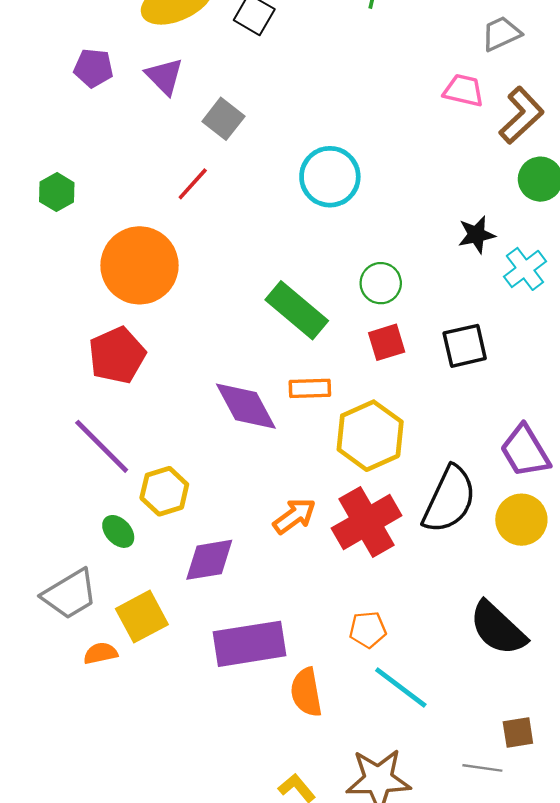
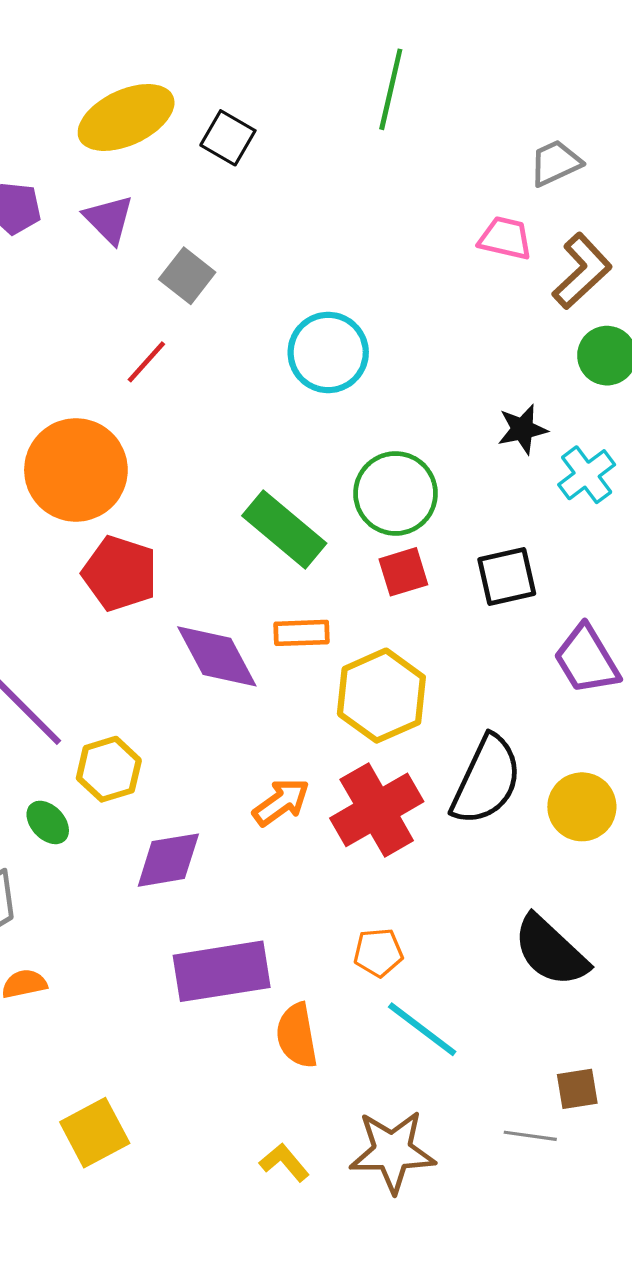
green circle: (381, 283) -> (396, 493), size x1.5
red pentagon: (117, 355) -> (120, 573), moved, turned -30
purple trapezoid: (525, 451) -> (587, 660), moved
yellow square: (142, 617) -> (95, 1133), moved

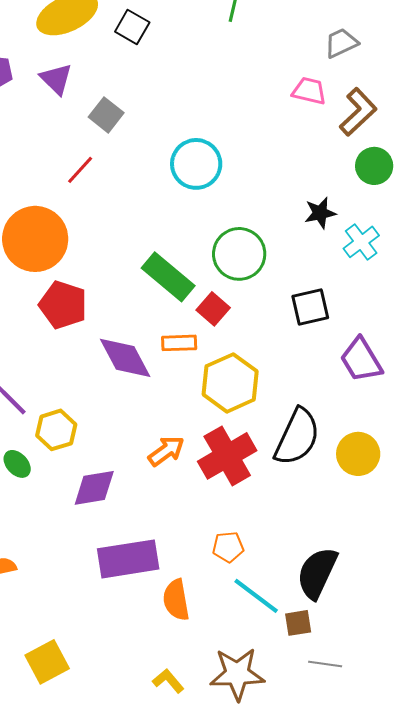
red square: (403, 572) -> (213, 309), moved, turned -32
black semicircle: (551, 951) -> (317, 573), moved, turned 72
brown square: (577, 1089) -> (298, 623), moved

